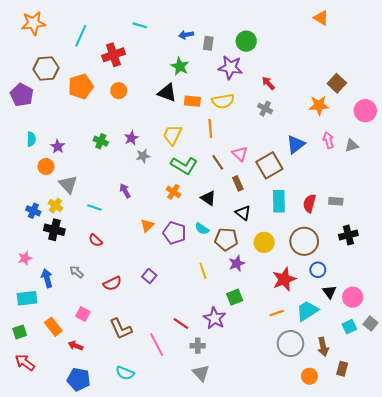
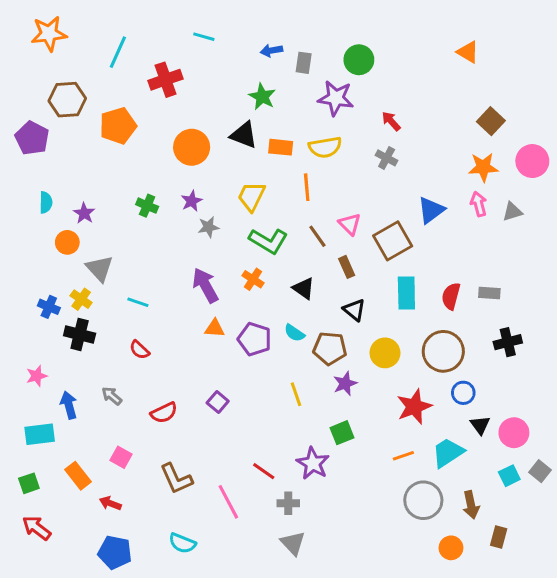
orange triangle: (321, 18) -> (468, 52), moved
orange circle: (119, 91) -> (192, 147), moved, size x1.5
orange star: (319, 105) -> (483, 167), moved
purple arrow: (125, 191) -> (205, 285), moved, size x1.6
orange triangle: (147, 226) -> (215, 328), turned 48

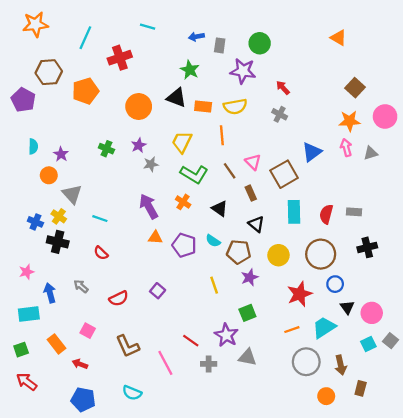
gray triangle: (293, 543) -> (247, 357), moved, turned -36

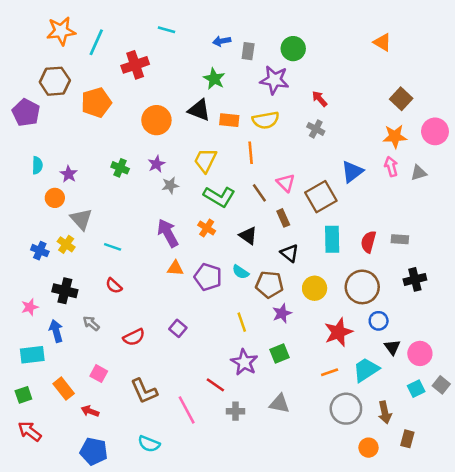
orange star: (35, 24) -> (61, 31), moved
black cross: (58, 242) -> (65, 291), moved
purple star: (226, 335) -> (244, 362), moved

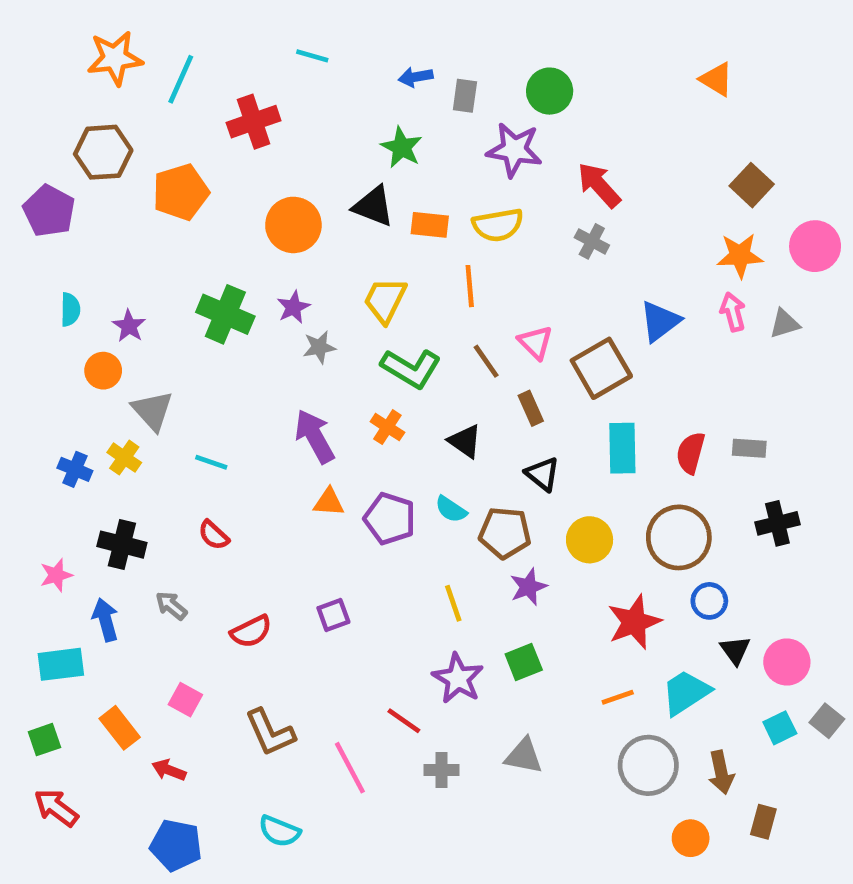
red arrow: (320, 99) -> (599, 185), size x1.5
green cross: (120, 168) -> (225, 314), size x1.6
purple square: (178, 328) -> (333, 615), turned 30

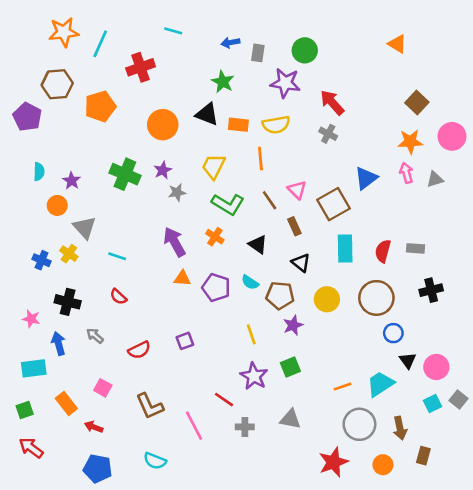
pink star: (56, 575) -> (31, 319), turned 30
red star: (634, 622) -> (333, 462), moved

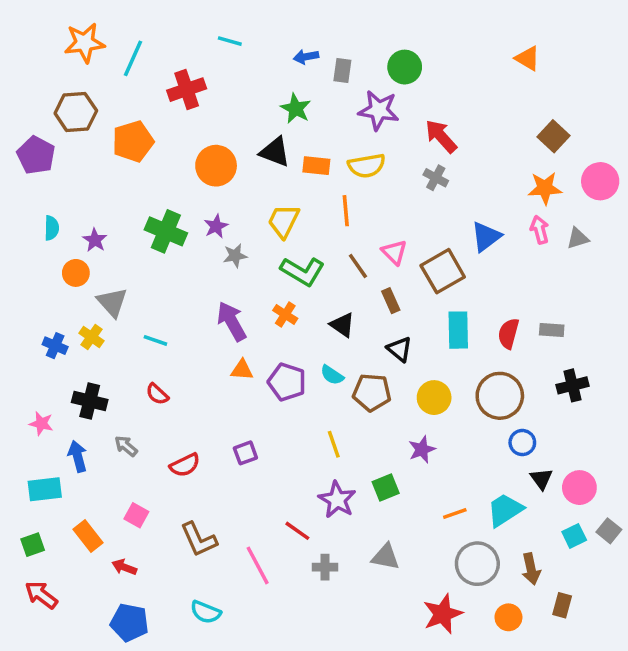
purple star: (293, 325) -> (422, 449), moved

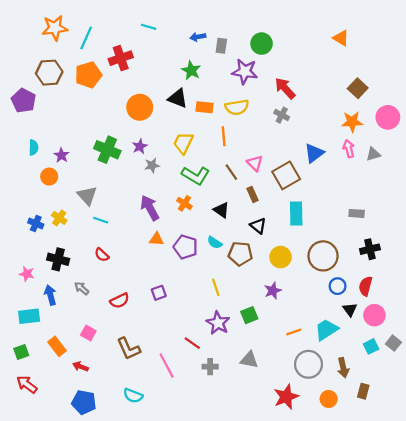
orange pentagon: (133, 141) -> (88, 75), moved
gray triangle: (112, 302) -> (87, 196), moved
red semicircle: (508, 334) -> (365, 286), moved

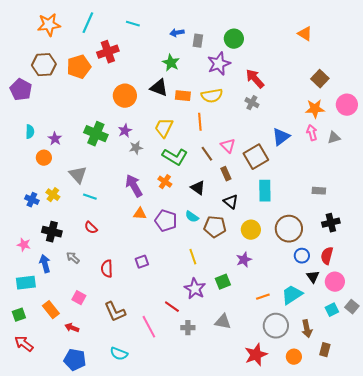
cyan line: (86, 38) -> (88, 23), moved
purple star: (245, 71) -> (219, 64), turned -30
red semicircle: (120, 301) -> (107, 269), turned 114

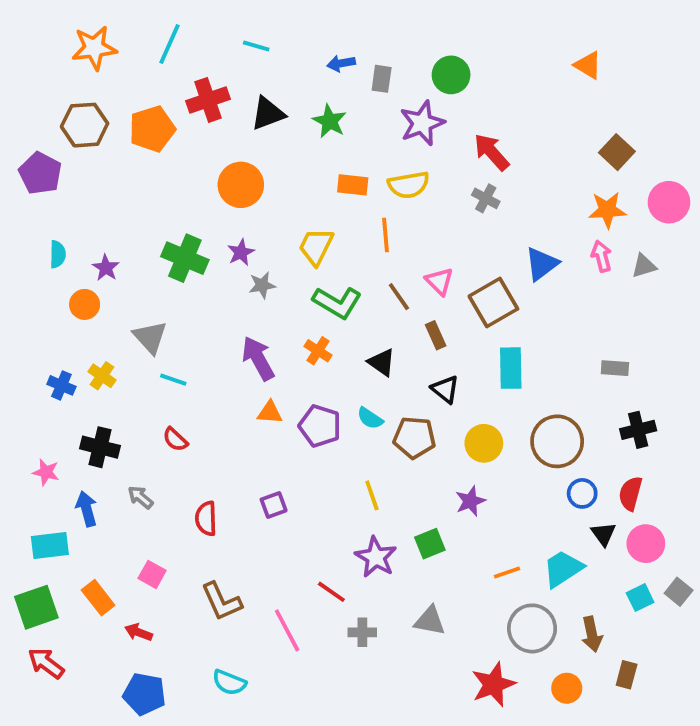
black triangle: (159, 88) -> (268, 113), moved, turned -42
green square: (19, 315) -> (36, 607), size x1.6

